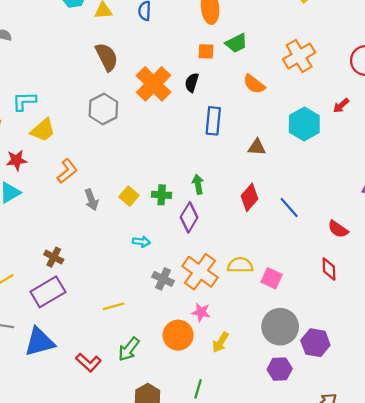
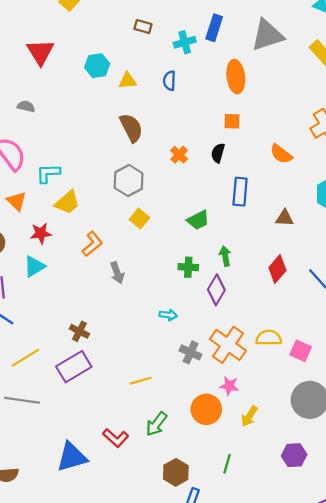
green trapezoid: (236, 43) -> (198, 220), moved
orange cross: (153, 84) -> (179, 155), size x0.5
yellow square: (129, 196) -> (139, 219), moved
blue triangle: (39, 342) -> (72, 457), moved
purple hexagon: (280, 369) -> (294, 455), moved

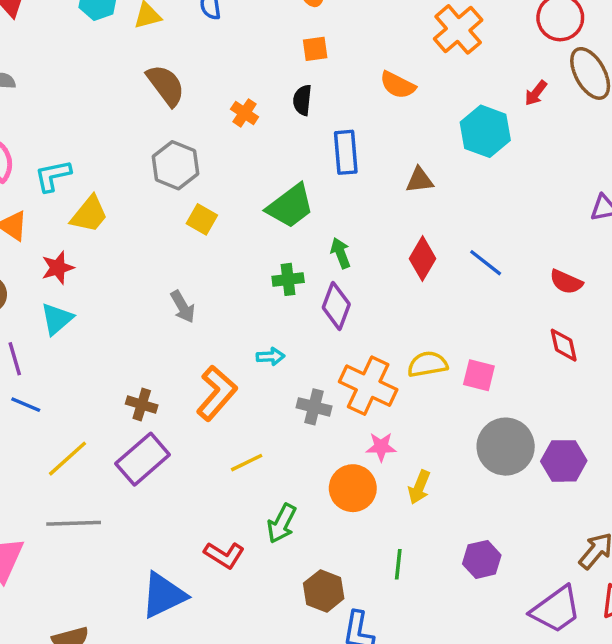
green trapezoid: (198, 220) -> (290, 206), size x1.4
orange L-shape: (92, 244) -> (217, 393), moved, size x1.4
purple hexagon: (294, 455) -> (482, 559), moved

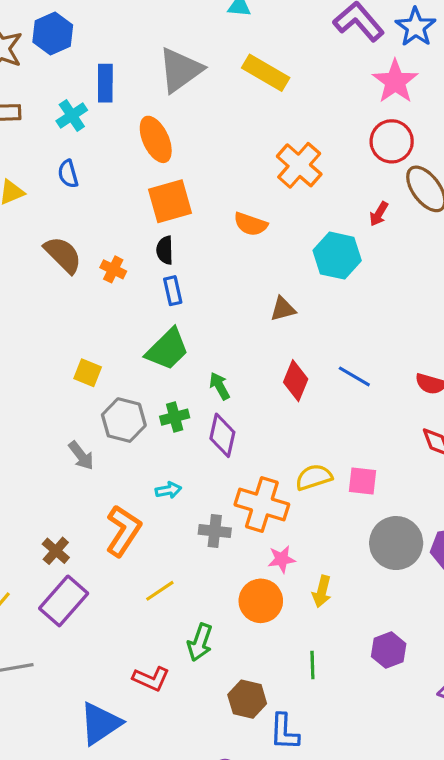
orange square: (315, 49) -> (170, 201), size x1.8
brown semicircle: (166, 85) -> (63, 255), moved
blue rectangle: (346, 152) -> (173, 291), moved, size x0.7
gray hexagon: (175, 165) -> (124, 420), moved
brown cross: (142, 405) -> (56, 551), turned 32

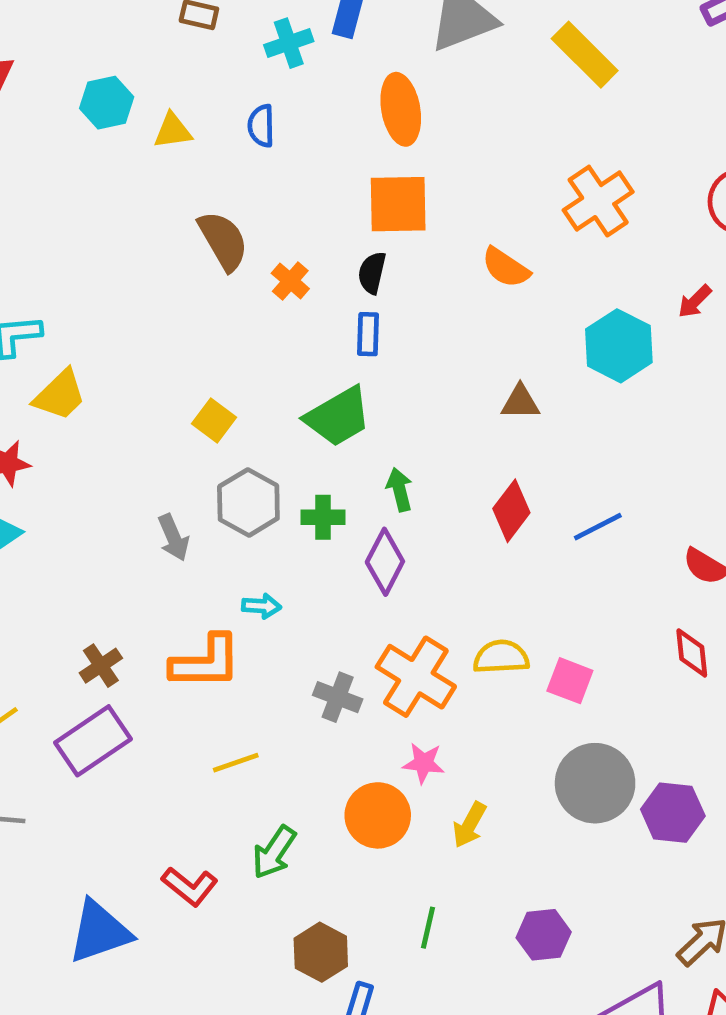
blue line: (354, 376) -> (598, 527), turned -72
cyan arrow: (168, 490) -> (261, 606), moved
orange L-shape: (123, 531) -> (206, 662), turned 42

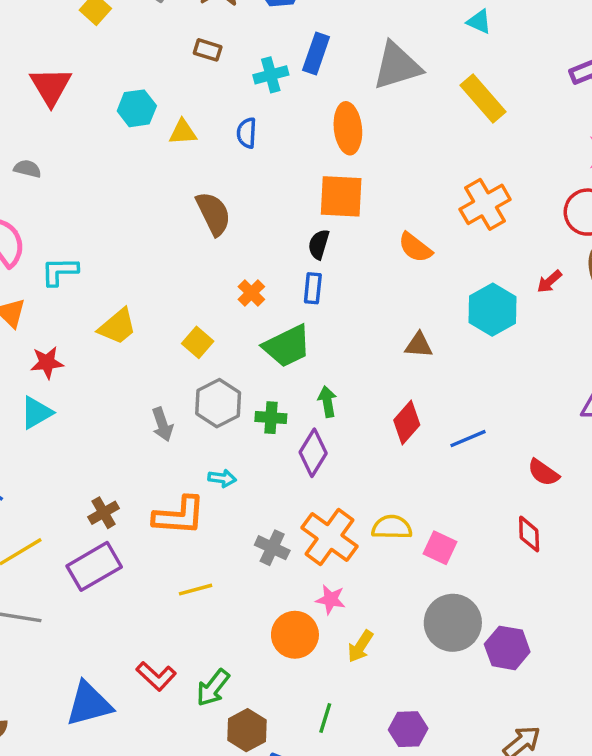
orange cross: (290, 281) -> (251, 293), moved
yellow trapezoid: (60, 395) -> (117, 326), moved
green arrow: (274, 852) -> (213, 688), moved

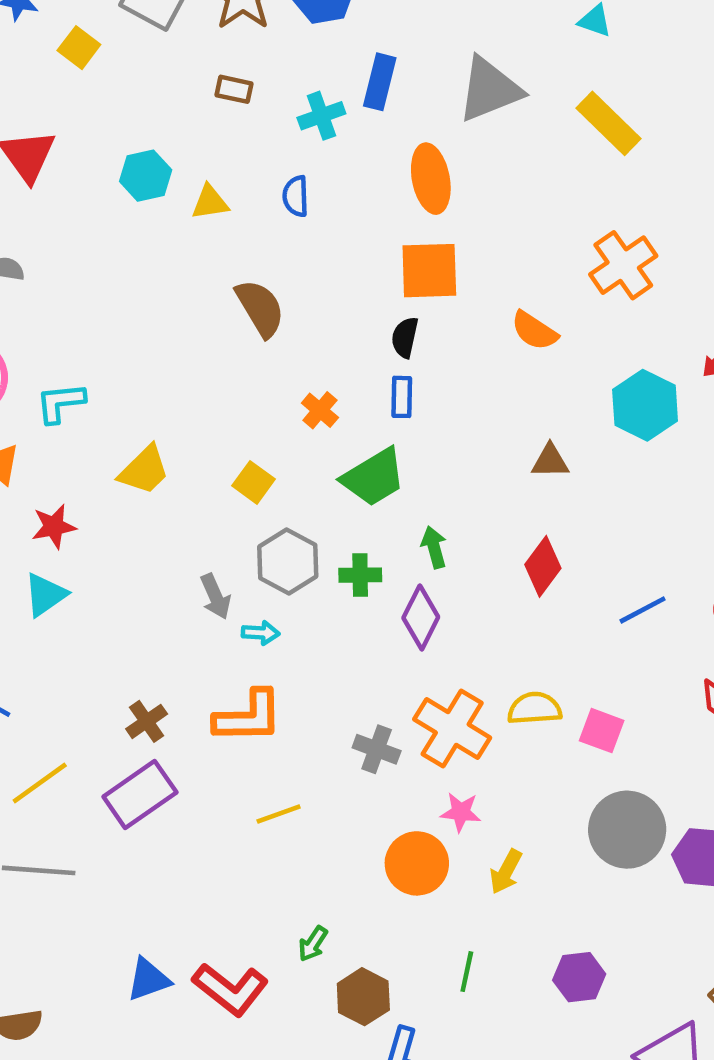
blue line: (468, 439) -> (643, 610), moved
cyan arrow: (222, 478) -> (261, 633), moved
red L-shape: (156, 676) -> (230, 989), moved, size x1.4
green arrow: (213, 688) -> (313, 944), size x0.7
blue triangle: (89, 704) -> (148, 979), size x0.7

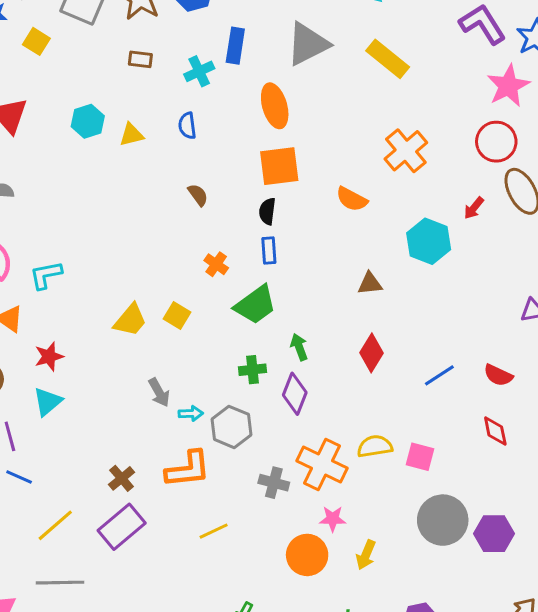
brown semicircle: (260, 308) -> (198, 195), moved, size x0.6
yellow trapezoid: (144, 470) -> (130, 320), moved
gray hexagon: (288, 562) -> (231, 427), moved

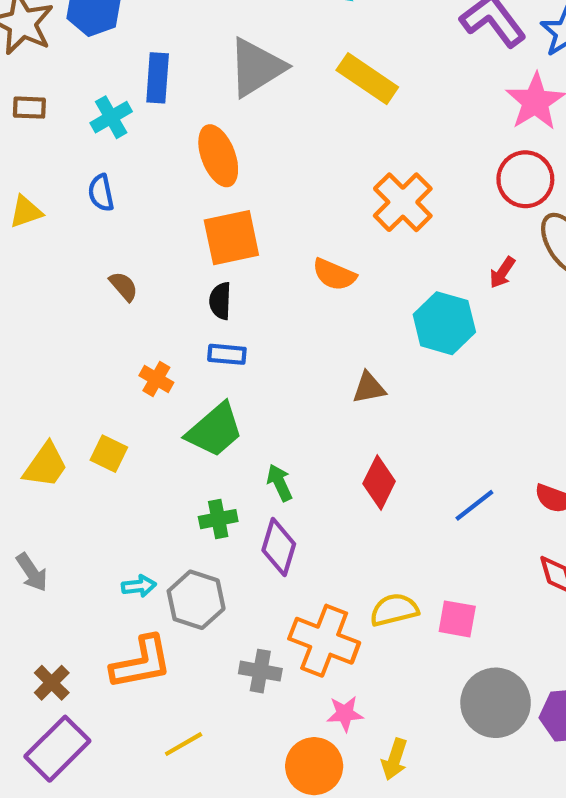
blue rectangle: (269, 251) -> (227, 354), turned -76
gray arrow: (159, 392) -> (32, 572), moved

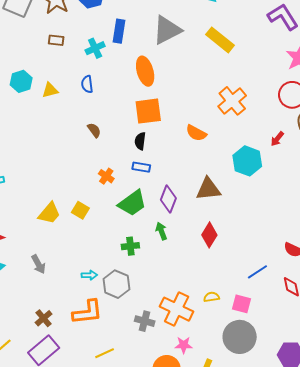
brown triangle: (369, 388) -> (208, 189), size x1.5
blue line: (474, 505) -> (257, 272), moved
purple diamond: (279, 547) -> (168, 199), moved
yellow semicircle: (394, 610) -> (211, 297), size x0.7
gray circle: (496, 703) -> (240, 337), moved

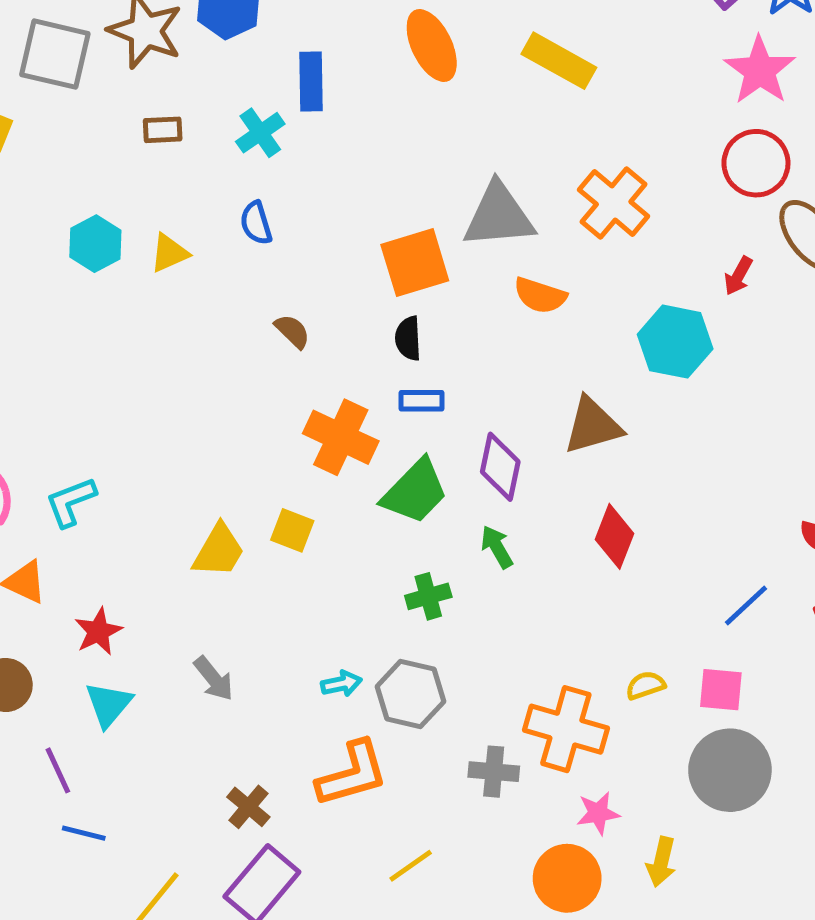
gray triangle: (167, 30) -> (499, 216), moved, turned 32
orange ellipse: (145, 71) -> (432, 46), moved
orange cross: (106, 176) -> (341, 437), size x1.8

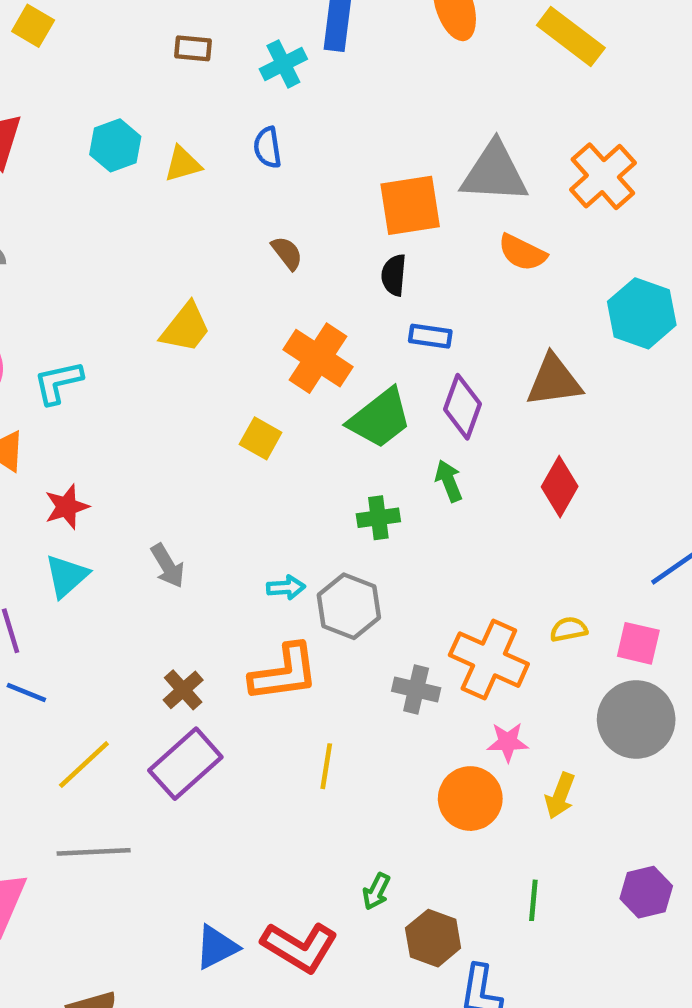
blue rectangle: (422, 401) -> (430, 336), moved
yellow trapezoid: (219, 551) -> (186, 328), moved
yellow line: (411, 866) -> (326, 766), turned -54

